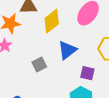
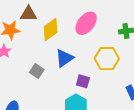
gray square: (39, 64) -> (37, 71), turned -32

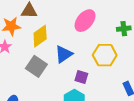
yellow diamond: (51, 30) -> (40, 36), moved
gray square: (37, 71) -> (36, 66), size x1.5

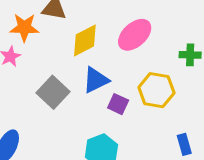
yellow diamond: (40, 36) -> (85, 40), moved
purple square: (81, 77) -> (118, 104), moved

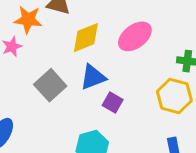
yellow hexagon: (156, 90) -> (174, 96), moved

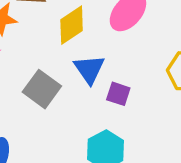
blue triangle: (93, 77) -> (89, 69), turned -32

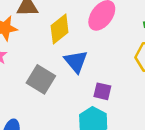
purple square: (118, 94) -> (102, 91), moved

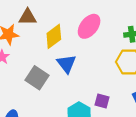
purple square: (102, 91) -> (102, 101), moved

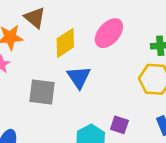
brown triangle: (28, 17) -> (35, 18), turned 36
gray square: (37, 78) -> (42, 92), turned -30

